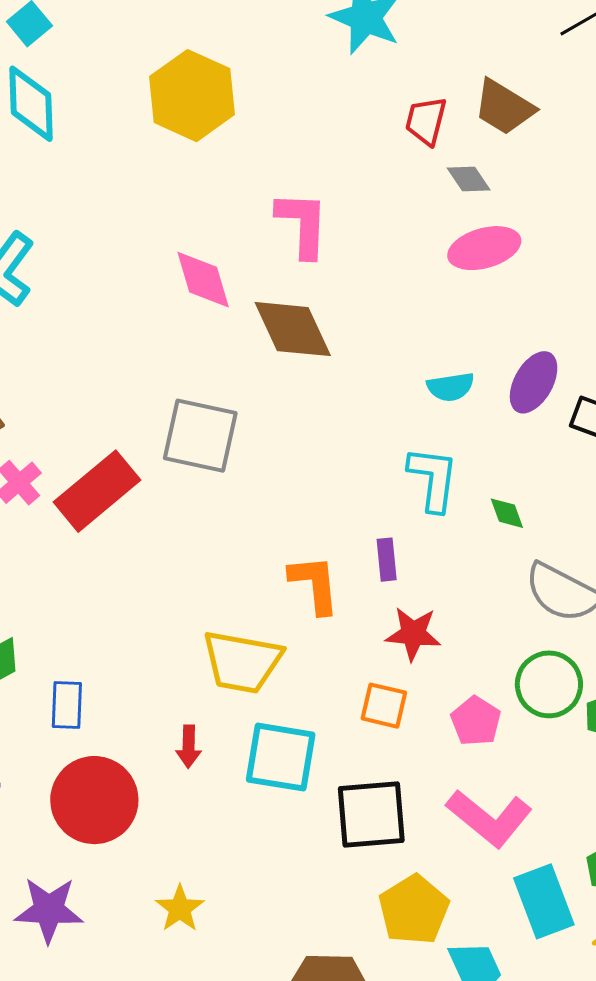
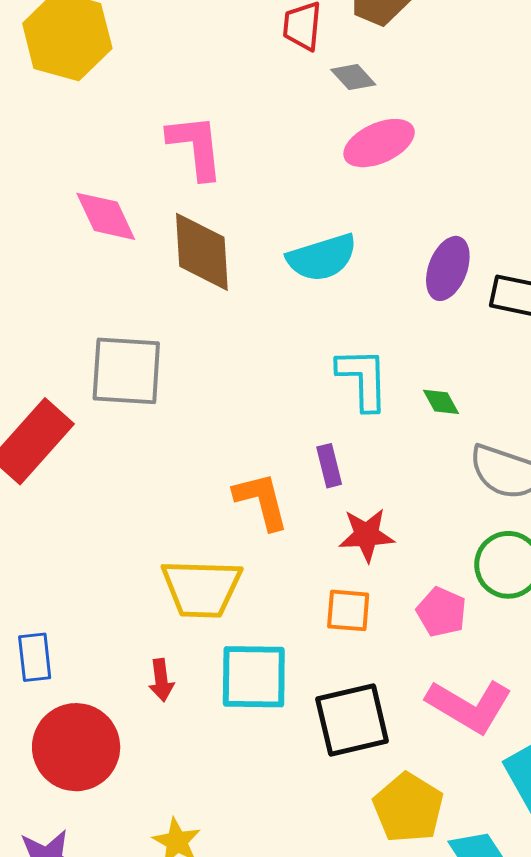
brown diamond: (293, 329) -> (202, 252), turned 30
cyan semicircle: (451, 387) -> (322, 258), moved, size x1.5

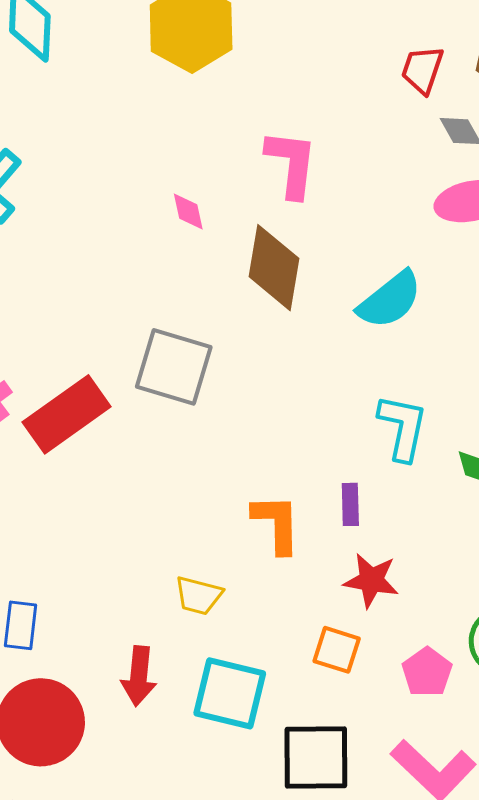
pink diamond: (106, 216) -> (188, 211), size x0.6
cyan semicircle: (322, 258) -> (390, 300), turned -34
yellow trapezoid: (201, 588) -> (198, 596), size x0.6
red arrow: (161, 680) -> (139, 676), size x1.4

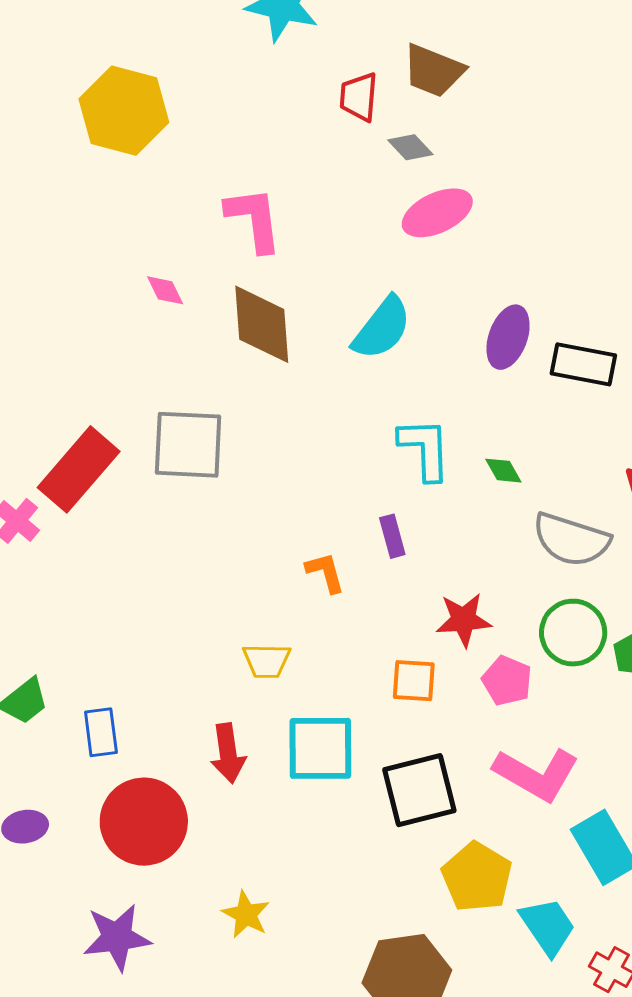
red rectangle: (67, 414) -> (79, 469), moved
orange L-shape: (277, 524) -> (325, 572), size x0.7
red star: (371, 580) -> (464, 620), moved

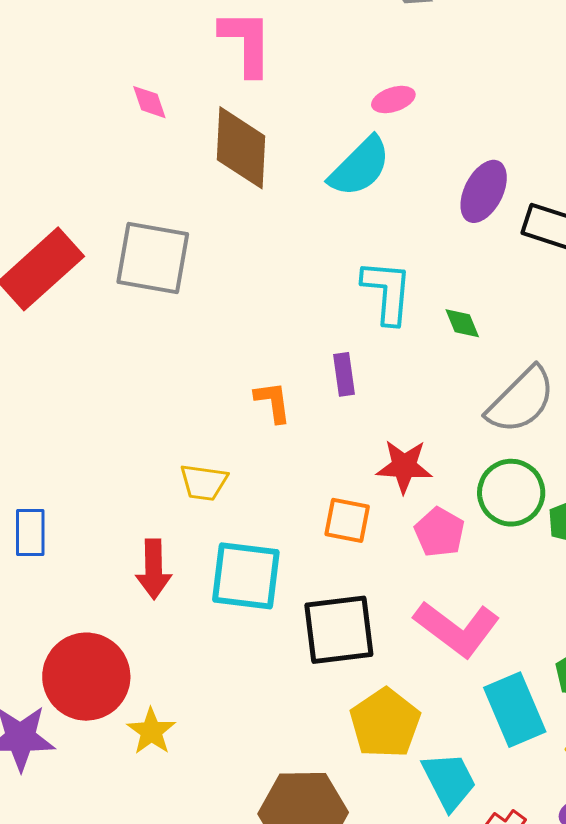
pink ellipse: (437, 213) -> (393, 100), moved, size x0.6
gray semicircle: (571, 540) -> (521, 400), turned -70
red circle: (144, 822) -> (86, 677), moved

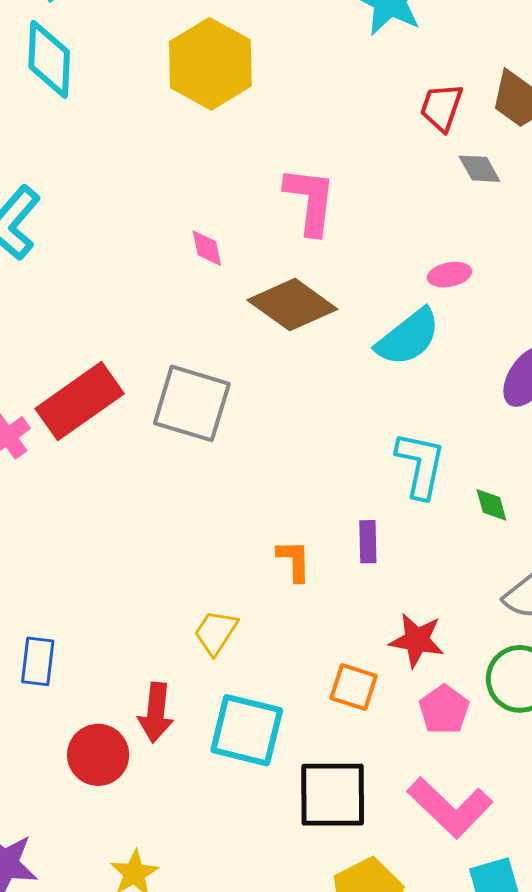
brown diamond: (241, 148) -> (292, 305), turned -64
yellow trapezoid: (204, 482) -> (216, 632), turned 108
red circle: (86, 677) -> (98, 755), moved, size x0.7

